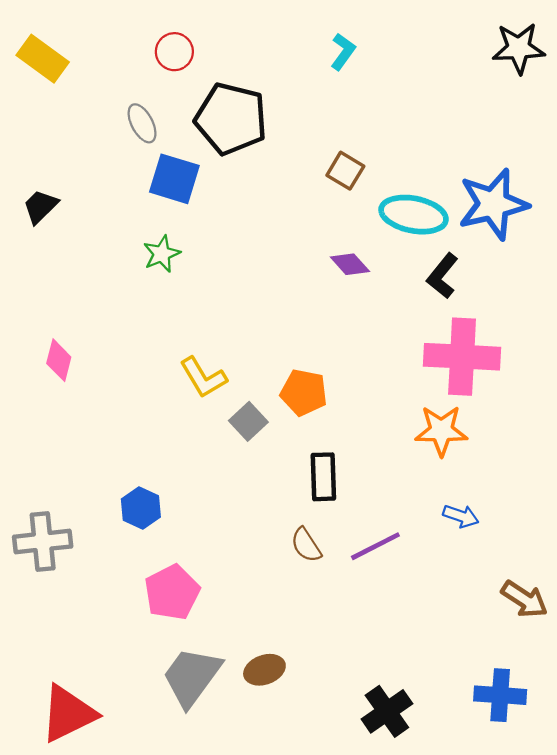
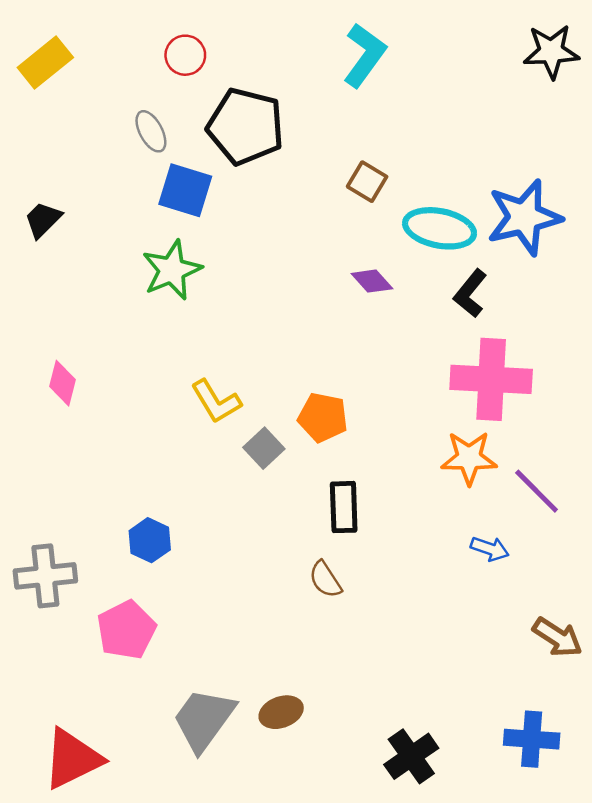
cyan L-shape: (343, 52) -> (365, 55), size x1.6
yellow rectangle: (43, 59) -> (45, 63), turned -75
green star: (162, 254) -> (172, 270), size x1.5
purple line: (375, 546) -> (537, 491), moved, turned 72
pink pentagon: (172, 592) -> (126, 630), moved

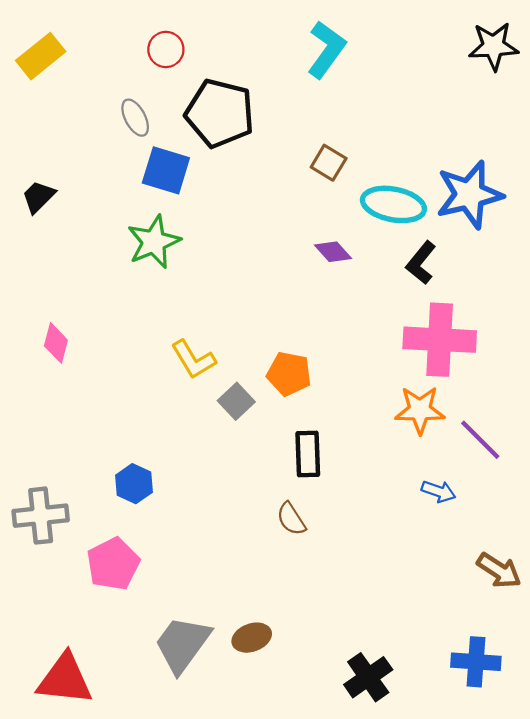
red triangle: (72, 759) -> (65, 679), turned 32

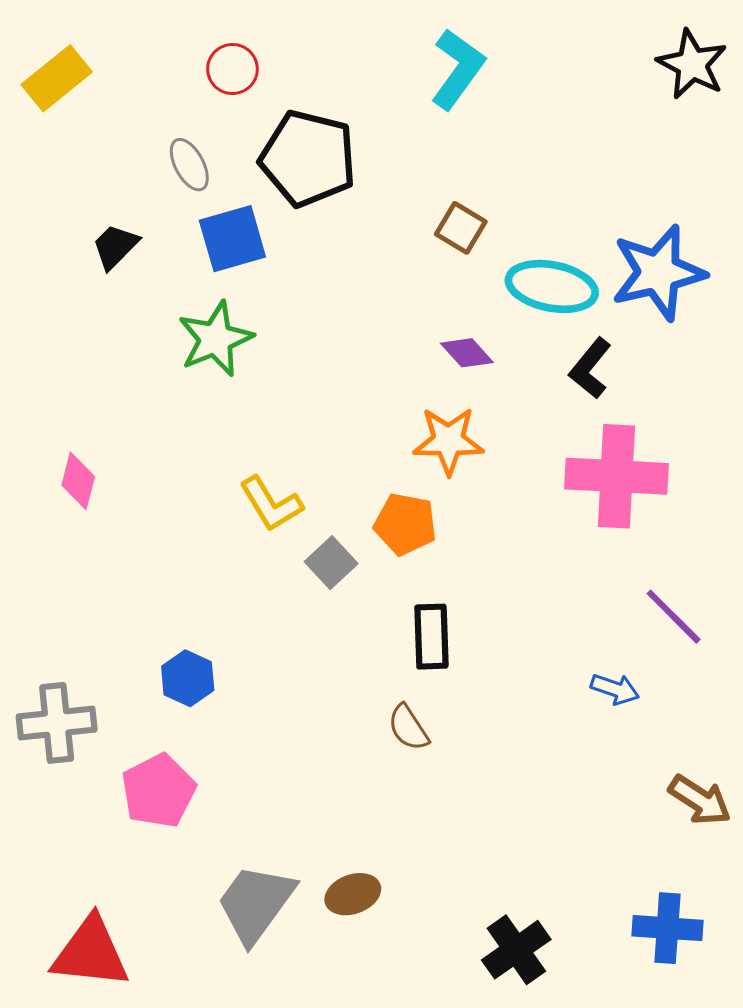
black star: (494, 46) -> (692, 64), turned 30
blue square: (166, 170) -> (232, 239), turned -33
black trapezoid: (38, 197) -> (115, 246), moved
orange star: (420, 410) -> (448, 441), moved

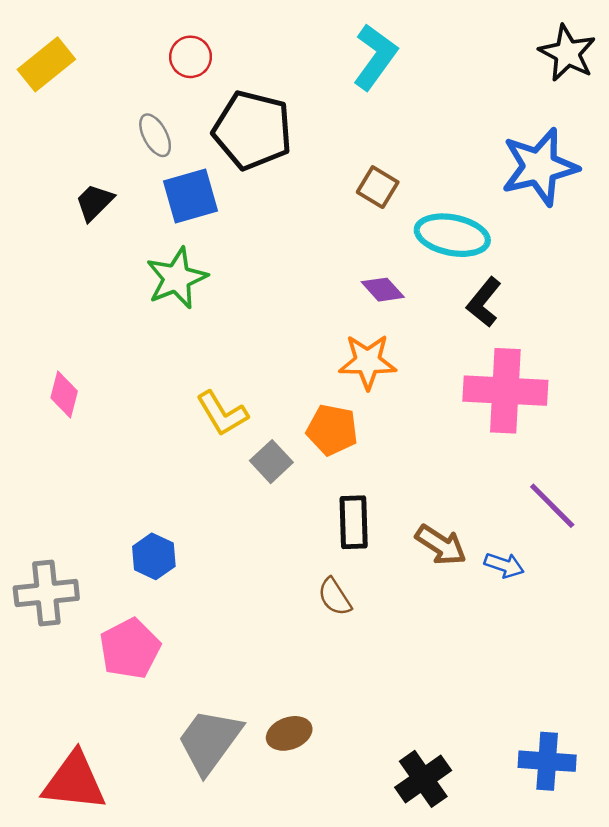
blue star: (658, 273) -> (540, 167), moved
brown arrow: (700, 800) -> (441, 545), moved

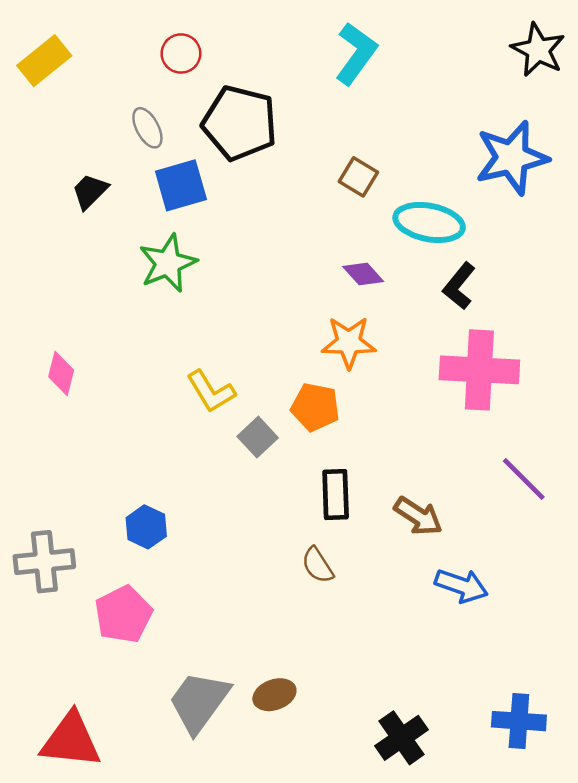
blue arrow: (504, 565) -> (461, 586), moved, size x1.4

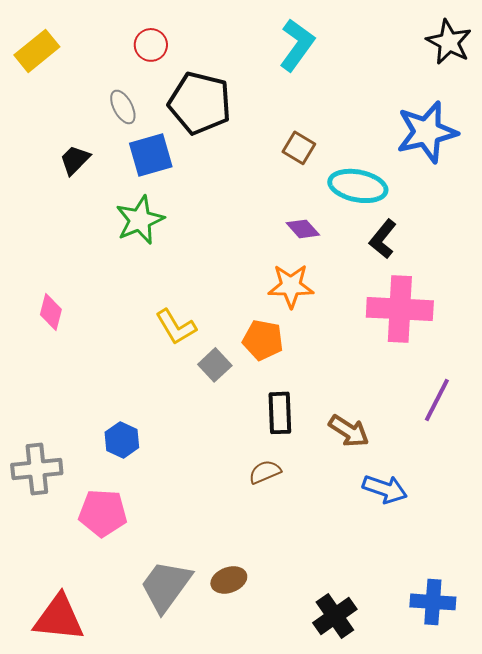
purple line: (524, 479) -> (437, 400), turned 72
brown semicircle: (318, 565) -> (265, 472), turned 100
pink pentagon: (123, 614) -> (103, 513), turned 30

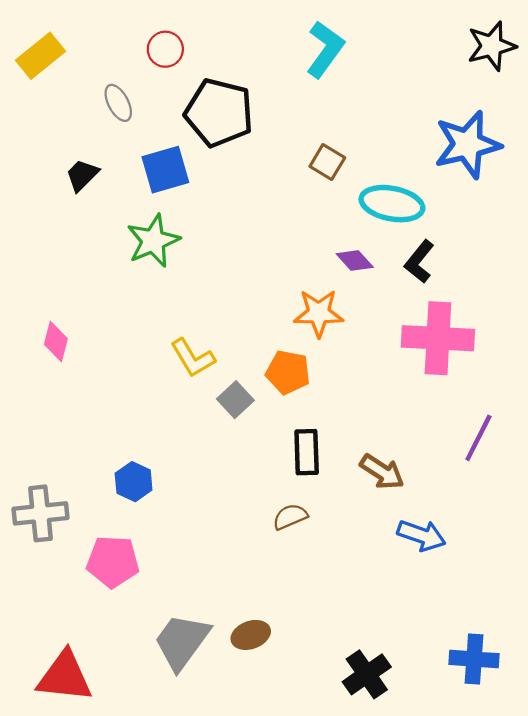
black star: (449, 42) -> (492, 46), turned 30
gray ellipse: (123, 107) -> (118, 103), moved
purple diamond: (303, 229) -> (355, 261), moved

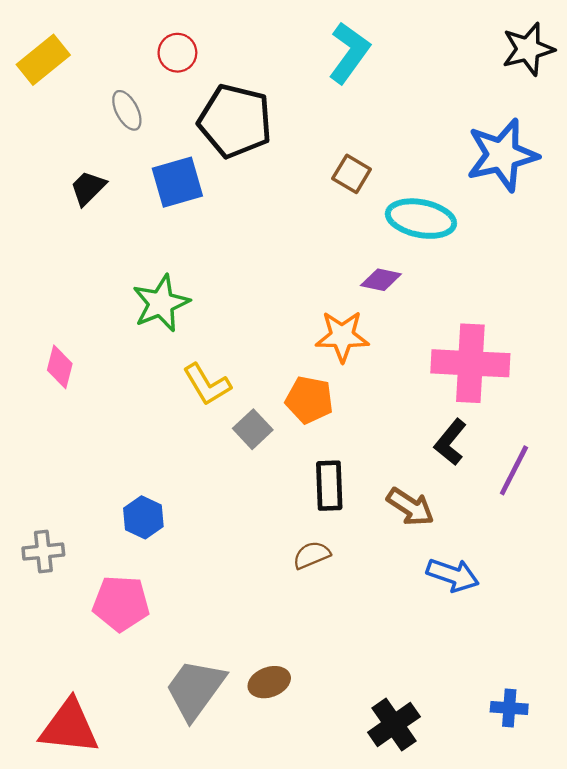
green star: (153, 241) -> (161, 303), moved
purple diamond: (355, 261) -> (381, 280), turned -36
black L-shape: (419, 262) -> (450, 442), moved
gray cross: (41, 513) -> (43, 552), size x0.7
blue cross: (474, 659) -> (509, 708), size x0.7

